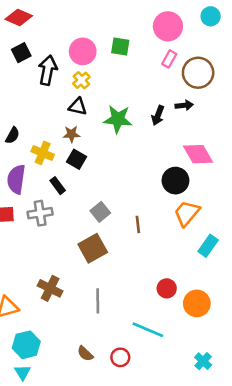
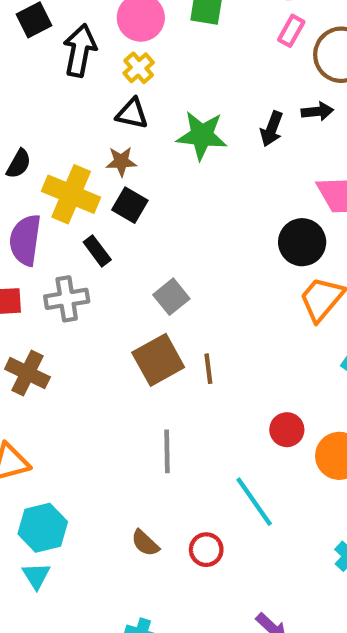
yellow cross: (43, 153) -> (71, 194), size x1.4
brown line: (138, 224) -> (208, 369), moved
brown cross: (50, 288) -> (27, 373), moved
cyan line: (148, 330) -> (254, 502), turned 32

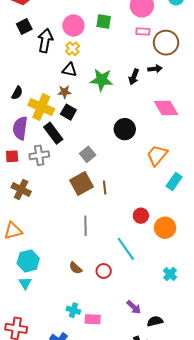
pink rectangle: (291, 31) -> (143, 32), turned 64
black circle: (302, 242) -> (125, 129), moved
black rectangle: (97, 251) -> (53, 133), size x1.5

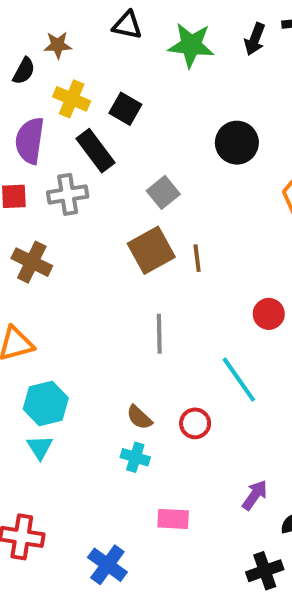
brown star: (64, 92) -> (58, 45), moved
yellow cross: (41, 107) -> (72, 99), size x0.7
purple arrow: (134, 307) -> (255, 495), turned -98
cyan cross: (73, 310) -> (135, 457), moved

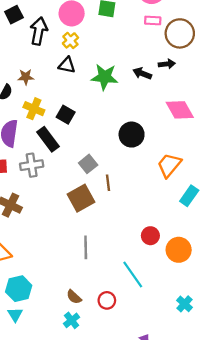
black arrow: (255, 39) -> (142, 73), turned 90
brown line: (197, 258) -> (108, 183), moved
cyan cross: (135, 457) -> (72, 320), turned 35

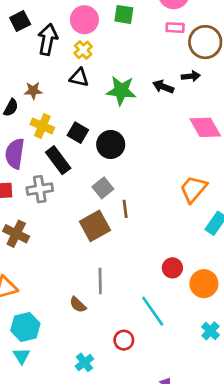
black circle: (132, 135) -> (111, 144), moved
brown semicircle: (74, 297) -> (78, 305), moved
cyan cross: (184, 304) -> (210, 331), moved

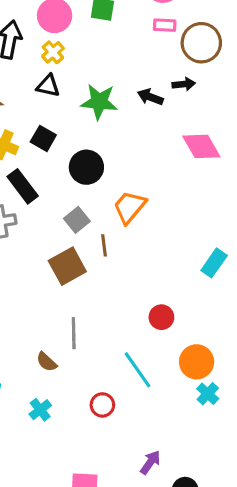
black square: (78, 133) -> (43, 138), moved
orange trapezoid: (193, 189) -> (130, 207), moved
orange circle: (204, 284) -> (197, 362), moved
cyan cross: (84, 362) -> (40, 410), moved

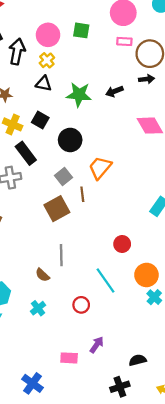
black arrow: (184, 84) -> (146, 79), moved
black arrow: (150, 97) -> (114, 91), turned -42
purple arrow: (150, 462) -> (97, 345), moved

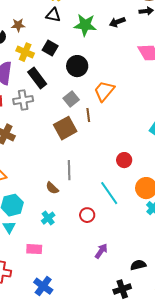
pink rectangle: (69, 358) -> (34, 249), moved

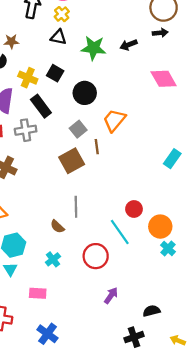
brown star: (18, 25) -> (11, 41), moved
red circle: (124, 160) -> (134, 209), moved
red circle: (87, 215) -> (96, 256), size x1.5

